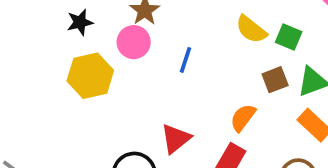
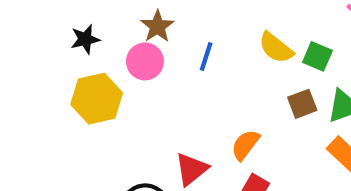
blue line: (186, 60) -> (206, 56), moved
orange semicircle: (243, 118) -> (245, 145), moved

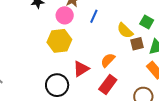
yellow semicircle: (276, 48) -> (125, 31), moved
yellow hexagon: (97, 99) -> (59, 41), moved

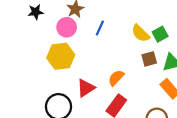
green square: (147, 22) -> (160, 34), turned 32
yellow semicircle: (125, 31) -> (141, 33), moved

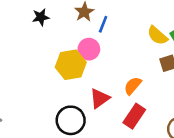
pink circle: (67, 27) -> (89, 49), moved
blue line: (100, 28) -> (103, 24), moved

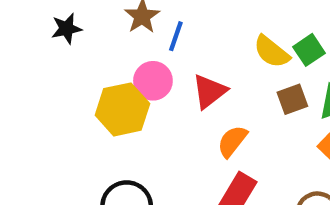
red triangle: (100, 98) -> (209, 91), moved

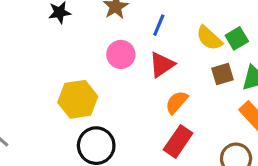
blue line: (176, 36) -> (159, 25), moved
yellow hexagon: (122, 109) -> (78, 99), moved

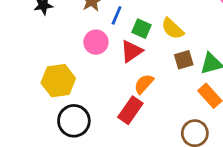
blue line: (159, 25) -> (117, 15), moved
green square: (237, 38) -> (141, 29), moved, turned -36
red rectangle: (178, 141) -> (130, 110), moved

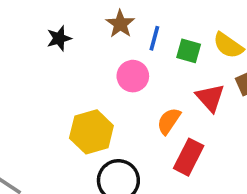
red triangle: (131, 51) -> (210, 98), moved, turned -30
orange semicircle: (144, 84) -> (169, 121), moved

